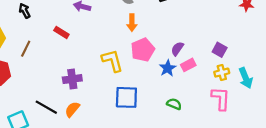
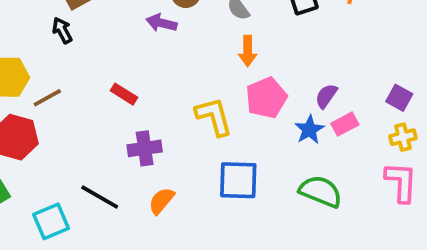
red rectangle: (61, 32) -> (124, 94), moved
brown line: (26, 49) -> (47, 98), moved, turned 35
green semicircle: (174, 104) -> (321, 191), size x1.6
orange semicircle: (72, 109) -> (161, 201), moved

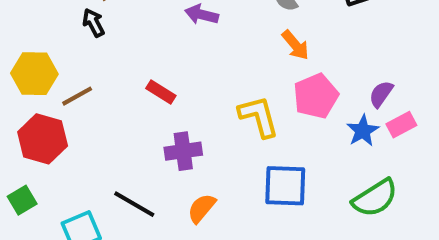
orange arrow: (248, 51) -> (295, 45), turned -40
green semicircle: (321, 191) -> (375, 198), turned 126

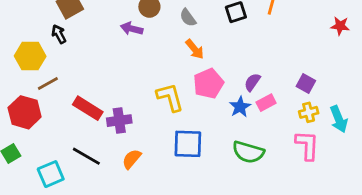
yellow hexagon: (34, 74) -> (30, 56), moved
red rectangle: (161, 92) -> (88, 108), moved, size x1.5
green semicircle: (375, 198) -> (248, 152), turned 48

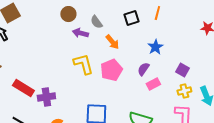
purple arrow: (132, 29) -> (80, 33), moved
orange arrow: (195, 49) -> (112, 42), moved
yellow L-shape: (170, 97) -> (83, 64), moved
blue star: (240, 107) -> (155, 47), moved

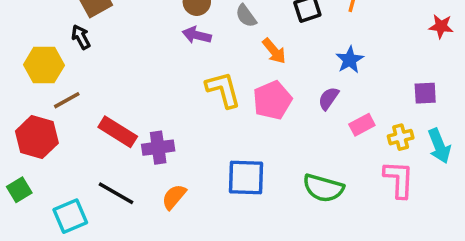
purple arrow: (80, 33) -> (197, 35), moved
purple square: (182, 70) -> (425, 93), moved, turned -32
pink rectangle: (153, 84) -> (362, 125), moved

